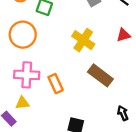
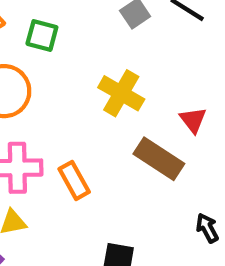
red triangle: (123, 35) -> (193, 120), moved, turned -48

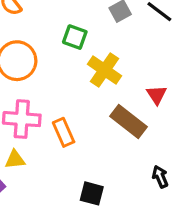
green square: (42, 36) -> (75, 37), moved

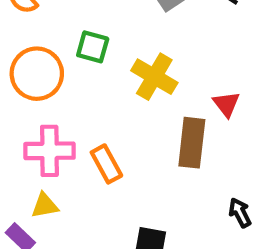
green square: (75, 37) -> (93, 47), moved
brown rectangle: (129, 122) -> (192, 143), turned 63

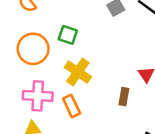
yellow cross: (154, 77) -> (78, 72), moved
brown rectangle: (192, 143) -> (124, 97), size x0.6

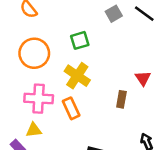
green square: (68, 35) -> (80, 40), moved, turned -36

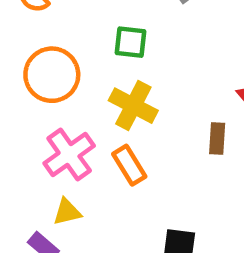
green square: (80, 40) -> (131, 42), turned 30
pink cross: (39, 99) -> (69, 155), turned -32

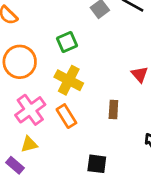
green square: (131, 42) -> (67, 42), turned -30
brown rectangle: (217, 139) -> (113, 110), moved

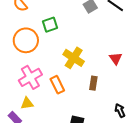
green square: (67, 42) -> (50, 25), moved
yellow cross: (69, 80) -> (74, 58), moved

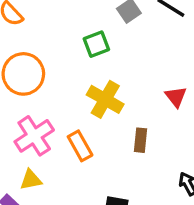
green square: (50, 25) -> (96, 44), moved

